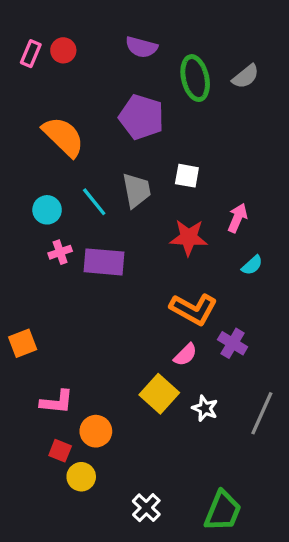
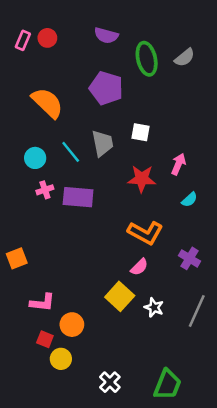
purple cross: (233, 343) -> (189, 258), moved

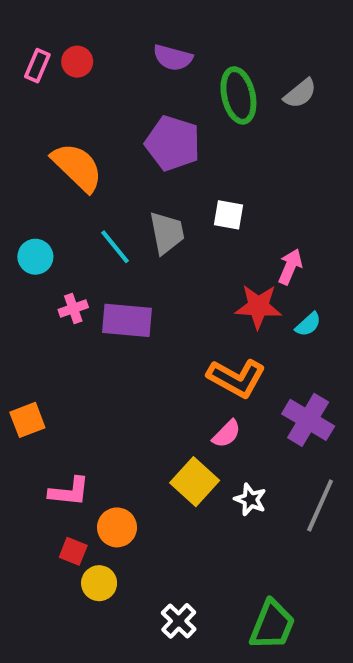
cyan circle: (35, 158) -> (35, 257), moved
red star: (142, 179) -> (258, 306), moved
purple cross: (189, 258) -> (308, 420), size x1.4

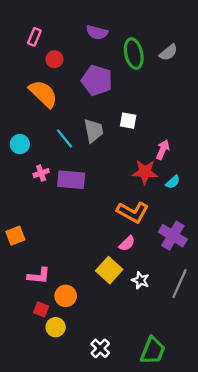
red circle: (77, 62) -> (54, 59), moved
pink rectangle: (37, 66) -> (34, 37), moved

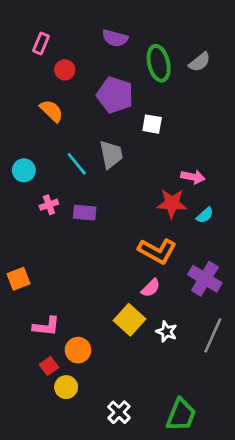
orange semicircle: (43, 94) -> (52, 111), size x0.7
white square: (128, 121) -> (152, 124), moved
pink arrow: (163, 150) -> (193, 177), turned 78
purple rectangle: (71, 180) -> (85, 213), size x0.7
red square: (41, 309) -> (49, 366), turned 32

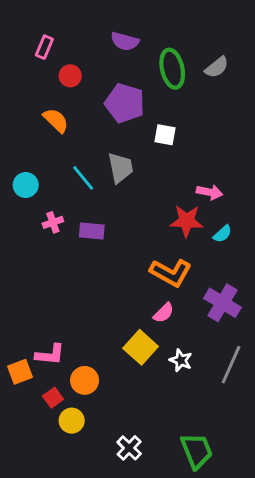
orange square: (19, 279) -> (20, 372), moved
green trapezoid: (181, 415) -> (197, 451), turned -44

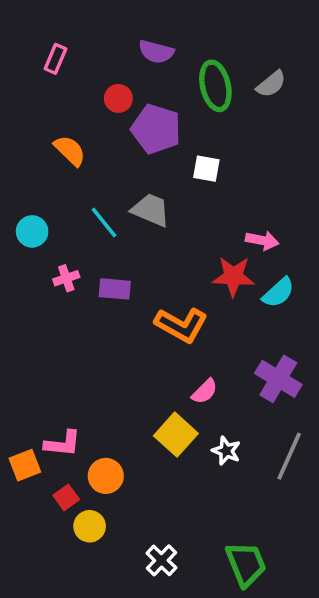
red circle: (70, 76) -> (118, 98), moved
gray trapezoid: (120, 168) -> (151, 210), turned -56
cyan semicircle: (222, 234) -> (278, 293), size x1.4
orange L-shape: (171, 273) -> (181, 325), moved

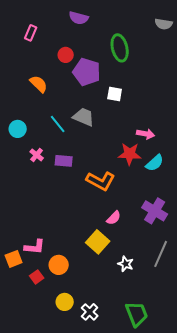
purple semicircle: (156, 52) -> (79, 18), moved
gray semicircle: (271, 84) -> (164, 24), moved, turned 48
pink cross: (66, 278) -> (37, 155), turned -32
white star: (226, 451) -> (126, 264), moved
yellow circle: (90, 526) -> (65, 302), moved

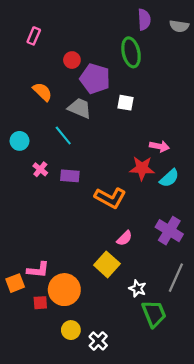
purple semicircle: (79, 18) -> (144, 20), moved, turned -108
gray trapezoid: (84, 117) -> (80, 108), moved
orange circle: (59, 265) -> (64, 290), size x1.5
red square: (37, 277) -> (40, 303), turned 32
green trapezoid: (137, 314) -> (154, 314), moved

